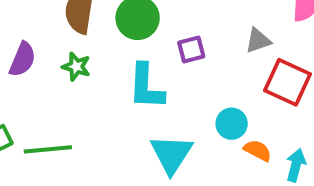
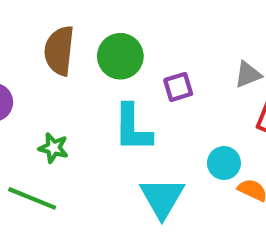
green star: (76, 67) -> (53, 148), moved
green line: (48, 149) -> (32, 198), turned 30

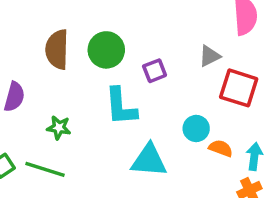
cyan triangle: (162, 198) -> (149, 160), turned -51

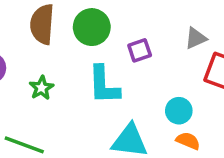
green star: (59, 128) -> (41, 88), moved, turned 30
orange semicircle: (221, 148) -> (188, 141), moved

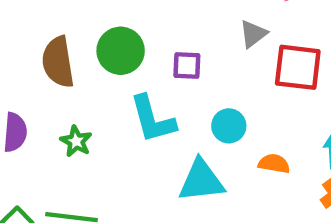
purple square: (140, 50) -> (187, 66), turned 35
cyan circle: (179, 111) -> (229, 126), moved

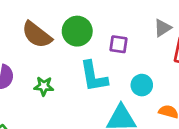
brown semicircle: (58, 62) -> (37, 35), turned -48
green star: (76, 141) -> (44, 86), turned -30

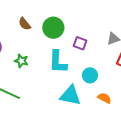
brown semicircle: (37, 35) -> (25, 24), size x0.6

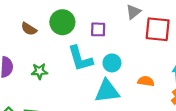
cyan circle: (90, 75) -> (112, 63), moved

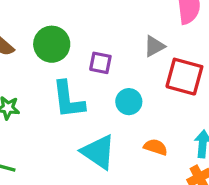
cyan circle: (112, 63) -> (129, 102), moved
cyan triangle: (107, 91) -> (98, 152), turned 32

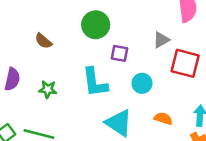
green circle: (52, 44) -> (96, 25), moved

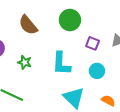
brown semicircle: (43, 41) -> (28, 25), size x1.5
purple square: (119, 53) -> (93, 43), moved

